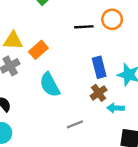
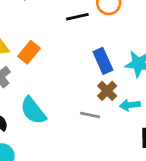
cyan semicircle: (50, 85) -> (33, 111), moved
gray line: (75, 124) -> (90, 115), moved, turned 42

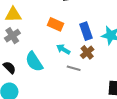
orange rectangle: (29, 52) -> (55, 24), moved, turned 70
cyan arrow: (130, 105) -> (63, 49), moved, turned 32

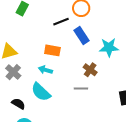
blue rectangle: (86, 31) -> (82, 36), moved
cyan arrow: (63, 49) -> (45, 70), moved

